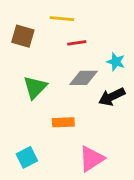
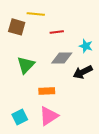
yellow line: (62, 19) -> (36, 14), moved
pink triangle: (92, 159) -> (49, 116), moved

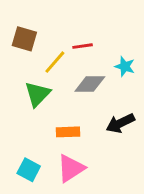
yellow line: (36, 14) -> (55, 62), moved, turned -54
black arrow: (83, 72) -> (120, 123), moved
cyan square: (20, 117) -> (29, 170), turned -35

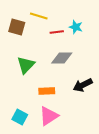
yellow line: (55, 62) -> (39, 16), moved, turned 66
cyan star: (125, 66) -> (76, 27), moved

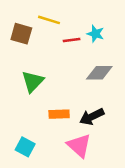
gray diamond: (62, 58) -> (99, 73), moved
black arrow: (83, 85) -> (92, 117), moved
pink triangle: (49, 116) -> (79, 146), moved, turned -45

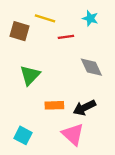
cyan star: (95, 34) -> (90, 18), moved
gray diamond: (99, 73) -> (91, 67), turned 65

